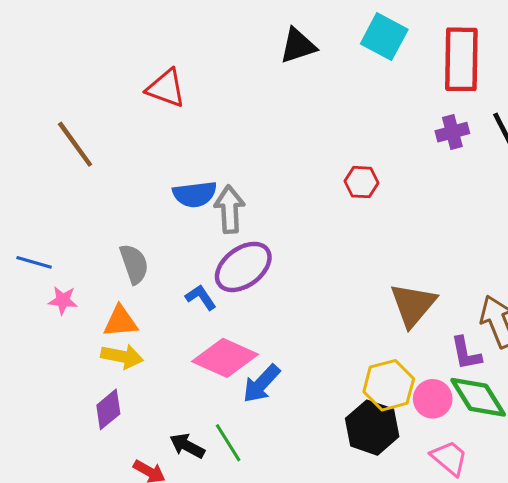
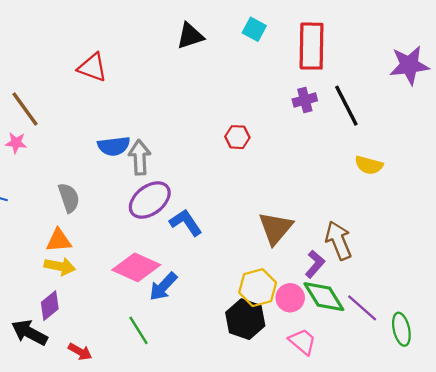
cyan square: (384, 37) -> (254, 29), size x0.7
blue L-shape: (201, 297) -> (186, 222), moved, size x1.4
pink star: (63, 300) -> (16, 143), moved
purple L-shape: (466, 353) -> (315, 264), turned -128
black arrow: (187, 446) -> (30, 333), moved, size x1.4

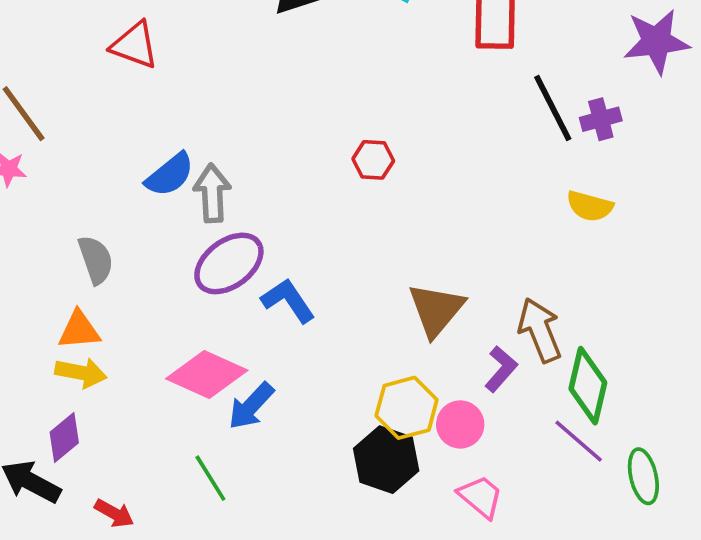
purple cross: (305, 100) -> (601, 119), moved
blue semicircle: (114, 146) -> (170, 175), turned -32
green diamond: (324, 297) -> (588, 386), moved, turned 45

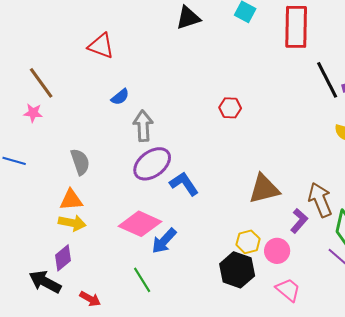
blue semicircle: (170, 175) -> (120, 97), moved, size x0.7
brown triangle: (436, 310) -> (264, 189), turned 36
yellow hexagon: (407, 408) -> (248, 242), size x0.7

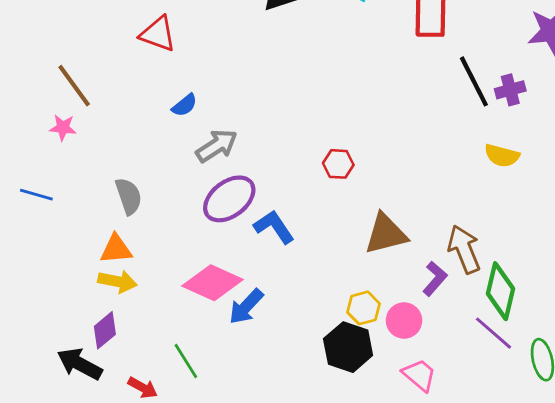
red hexagon: (230, 108) -> (338, 164), moved
gray arrow: (143, 126) -> (217, 146), turned 60
green line: (142, 280) -> (186, 361), moved

